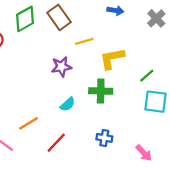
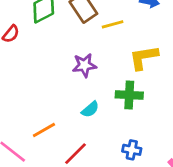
yellow line: (84, 41) -> (113, 24), moved

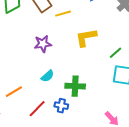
green cross: (129, 95) -> (75, 86), moved
blue cross: (132, 150) -> (61, 106), moved

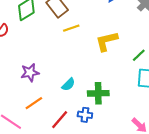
yellow line: (63, 14) -> (71, 28), moved
purple star: (43, 44) -> (30, 73), moved

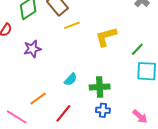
purple star: (30, 73) -> (32, 49), moved
blue cross: (85, 115) -> (103, 110), moved

